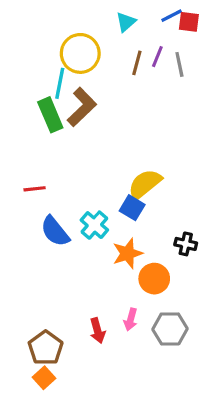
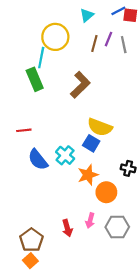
brown L-shape: (82, 107) -> (80, 85), moved
yellow semicircle: (145, 184) -> (100, 127), turned -120

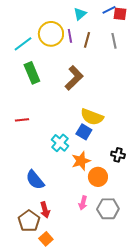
purple line: (109, 39) -> (70, 36), moved, turned -32
cyan line: (41, 58) -> (23, 44), moved, turned 42
blue semicircle: (38, 160) -> (35, 180), moved
red arrow: (67, 228) -> (45, 210), moved
orange square: (30, 261) -> (46, 239), moved

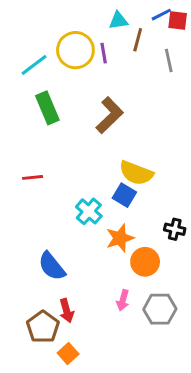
cyan triangle: (80, 14) -> (118, 21), turned 32
brown line: (87, 40) -> (138, 40), moved

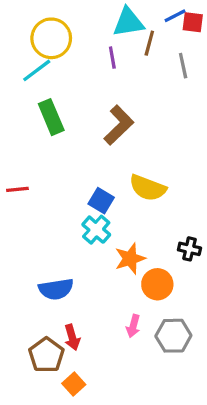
cyan triangle: (118, 21) -> (128, 22), size x1.5
yellow circle: (75, 50) -> (51, 38), moved
red line: (33, 177) -> (17, 189), moved
blue square: (124, 195) -> (101, 201), moved
blue semicircle: (52, 266) -> (56, 289), turned -60

